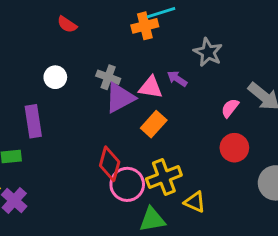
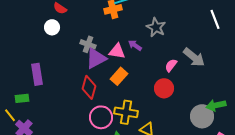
white circle: (55, 77) -> (52, 27), moved
red circle: (234, 148) -> (164, 88), moved
red diamond: (110, 164) -> (89, 87), moved
yellow cross: (164, 177) -> (126, 112), turned 30

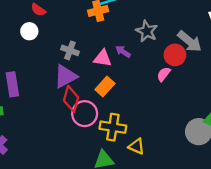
gray arrow: (194, 57) -> (190, 41), moved
purple triangle: (96, 58) -> (65, 76), moved
red circle: (164, 88) -> (175, 55), moved
pink circle: (101, 117) -> (85, 114), moved

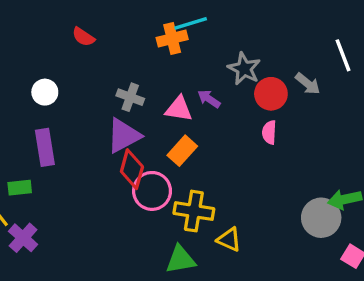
white circle: (29, 31) -> (45, 92), moved
gray arrow: (190, 41) -> (308, 84), size x0.7
red circle: (175, 55) -> (271, 94), moved
pink semicircle: (164, 74) -> (269, 132), turned -35

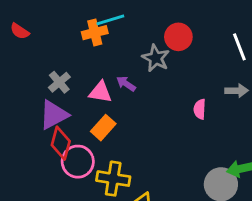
gray arrow: (308, 84) -> (237, 91), moved, turned -40
red circle: (271, 94) -> (178, 37), moved
gray cross: (130, 97) -> (59, 82), turned 30
pink semicircle: (269, 132) -> (200, 109), moved

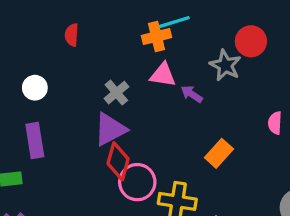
red semicircle: (20, 31) -> (72, 35), turned 60
pink triangle: (100, 92) -> (163, 75), moved
orange rectangle: (103, 128) -> (219, 153), moved

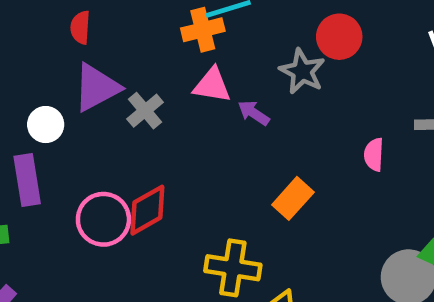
white circle: (35, 88) -> (46, 125), moved
purple triangle: (110, 129) -> (96, 88), moved
red diamond: (118, 161) -> (147, 210), turned 45
pink circle: (137, 182) -> (103, 219), moved

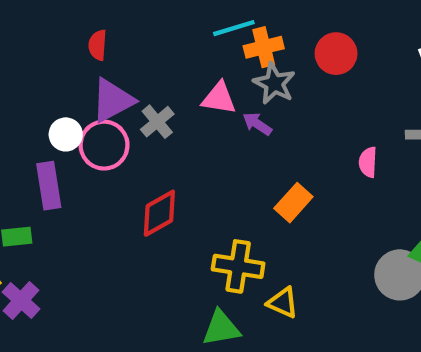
orange cross: (203, 30) -> (264, 47), moved
gray star: (302, 71) -> (274, 83), moved
pink circle: (103, 219) -> (104, 145), moved

